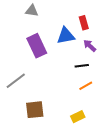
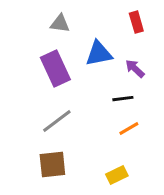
gray triangle: (32, 11) -> (60, 24), moved
red rectangle: (84, 23) -> (136, 22), moved
gray line: (16, 81) -> (57, 121), moved

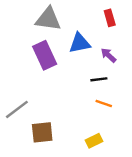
gray triangle: (60, 24) -> (48, 19), size x1.6
gray line: (57, 121) -> (17, 109), moved
orange line: (129, 129) -> (104, 103), turned 49

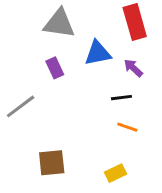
red rectangle: (110, 18) -> (135, 22), size x1.6
purple rectangle: (45, 55) -> (55, 68), size x0.6
gray line: (17, 109) -> (21, 106), moved

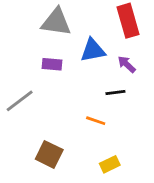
purple rectangle: (55, 68) -> (52, 64), turned -60
orange line: (127, 127) -> (96, 121), moved
brown square: (52, 163) -> (49, 154), turned 32

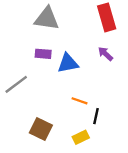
blue triangle: (93, 50) -> (68, 63), moved
black line: (115, 92) -> (96, 116), moved, turned -70
yellow rectangle: (110, 164) -> (81, 137), moved

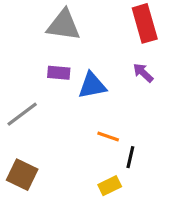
brown square: (41, 129) -> (22, 175), moved

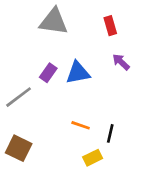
red rectangle: (145, 23) -> (110, 26), moved, size x0.6
purple rectangle: (59, 73) -> (48, 73), moved, turned -60
orange line: (108, 136) -> (81, 125), moved

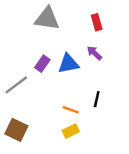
purple arrow: (121, 62) -> (94, 53), moved
black line: (110, 133) -> (97, 99), moved
yellow rectangle: (93, 158) -> (71, 131), moved

